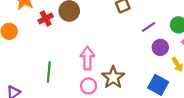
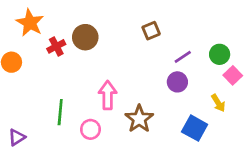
purple circle: (160, 47) -> (177, 82), moved
pink circle: (88, 86) -> (90, 129), moved

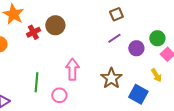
brown square: (151, 31) -> (116, 14), moved
purple line: (183, 57) -> (114, 38), moved
purple circle: (177, 82) -> (136, 48), moved
brown star: (139, 119) -> (111, 78), moved

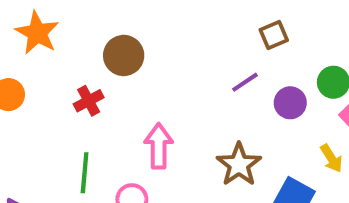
brown square: (116, 14) -> (274, 35), moved
red cross: (33, 32) -> (89, 101), moved

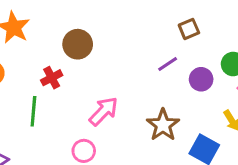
pink arrow: (159, 146) -> (104, 111), turned 44
green line: (85, 173) -> (33, 111), moved

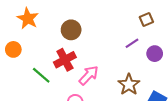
red cross: (52, 78) -> (65, 60), moved, size x1.5
green line: (33, 111) -> (41, 75), turned -54

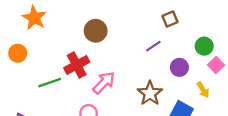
brown circle: (71, 30) -> (96, 31), moved
purple circle: (155, 54) -> (179, 67), moved
green line: (41, 75) -> (50, 83), turned -60

